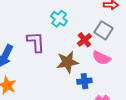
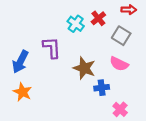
red cross: (84, 40) -> (98, 18), moved
brown star: (68, 62) -> (84, 68), turned 30

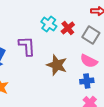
red cross: (98, 18) -> (68, 28), moved
blue cross: (102, 88) -> (87, 81), moved

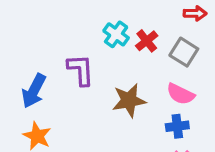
brown star: (57, 65) -> (129, 100), turned -30

